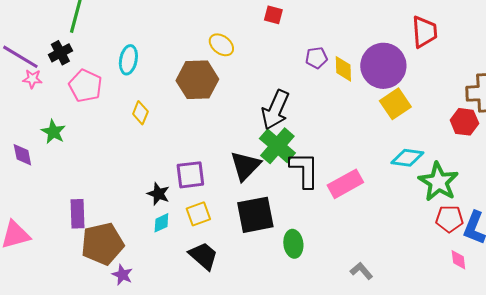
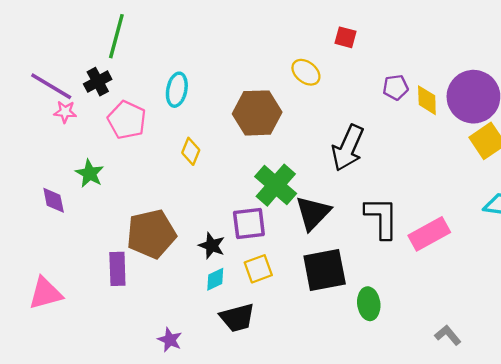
yellow ellipse: (221, 45) -> (306, 72), moved
green cross: (277, 146) -> (276, 185), moved
brown pentagon: (102, 244) -> (151, 234), moved
black trapezoid: (203, 256) -> (237, 318), moved, turned 124

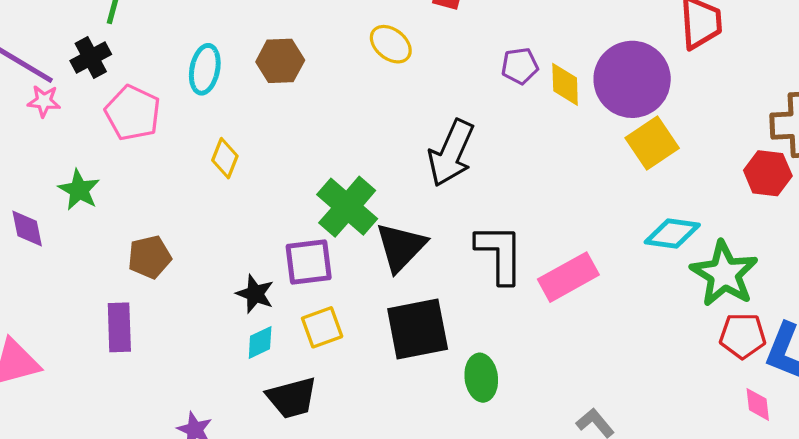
brown hexagon: (257, 113) -> (280, 61), moved, size x0.7
brown pentagon: (151, 234) -> (149, 257), moved, size x0.6

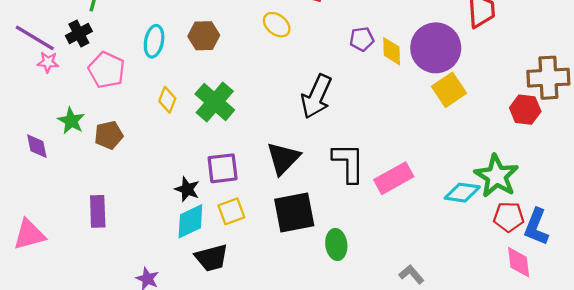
green cross: (347, 207) -> (215, 102), moved
cyan diamond: (672, 234) -> (462, 193), moved
brown pentagon: (149, 257) -> (109, 135), moved
cyan diamond: (260, 342) -> (190, 221), size x1.6
pink diamond: (758, 404) -> (519, 262), size x1.4

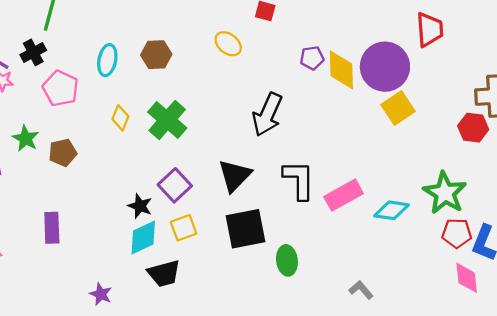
yellow diamond: (392, 51) -> (341, 70), size x1.4
purple square: (223, 168) -> (175, 185), turned -36
cyan diamond: (462, 193) -> (391, 210), moved

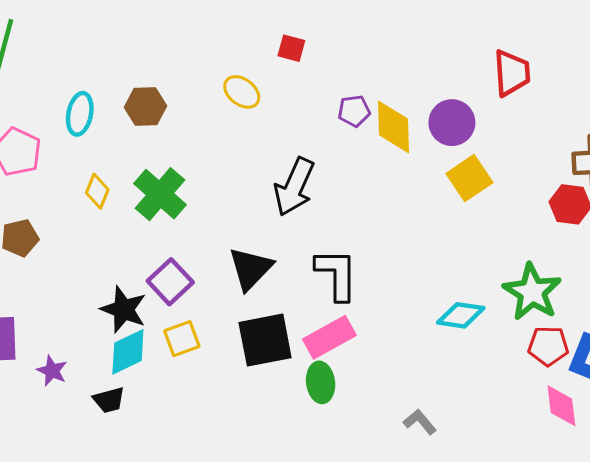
purple circle: (385, 67) -> (452, 123), size x0.7
pink rectangle: (344, 195) -> (329, 337), moved
black star: (140, 206) -> (124, 309), size x1.4
black trapezoid: (164, 273) -> (109, 400), moved, size x0.7
purple star: (101, 294) -> (52, 371), moved

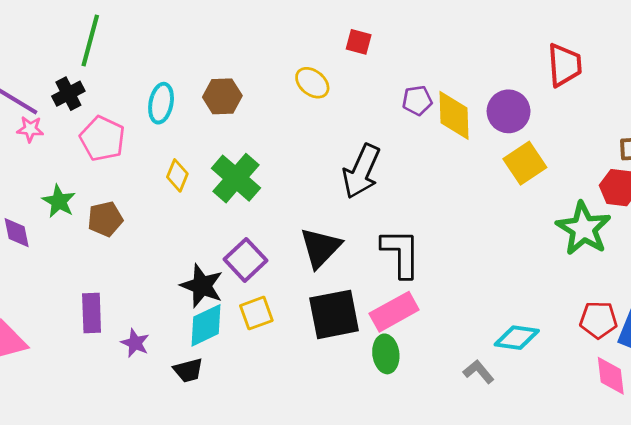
green star: (532, 292) -> (583, 229), moved
cyan diamond: (461, 315) -> (517, 338), moved
gray L-shape: (420, 422) -> (479, 372), moved

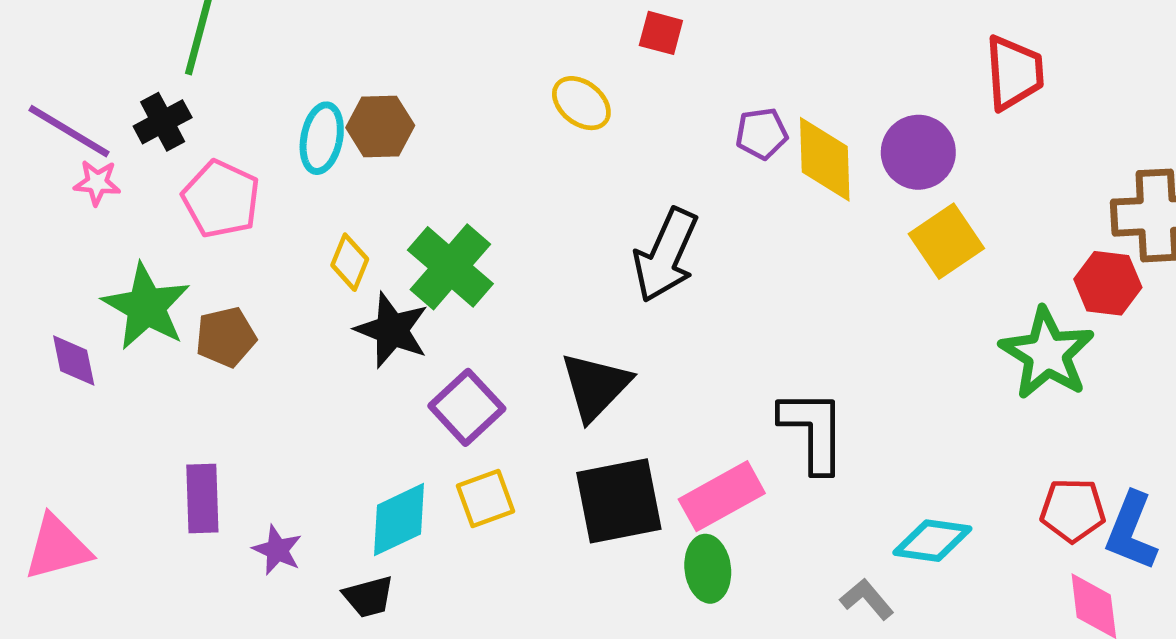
brown hexagon: (222, 96) -> (380, 126), moved
green star: (59, 201) -> (146, 307), size x1.5
black L-shape: (401, 253) -> (813, 431), moved
black star: (202, 286) -> (392, 330), moved

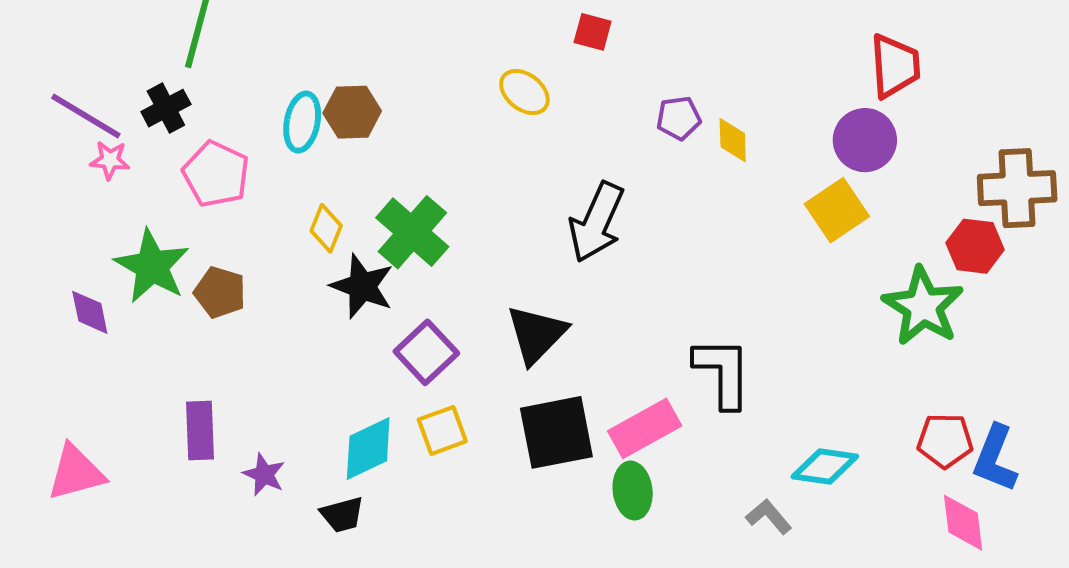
purple circle: (918, 152) -> (865, 140), moved
yellow diamond: (825, 159) -> (733, 140), size x0.6
brown pentagon: (226, 337) -> (220, 292), turned 30

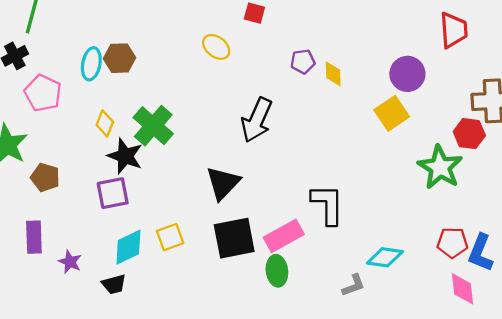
red trapezoid: (895, 66) -> (454, 30), moved
brown pentagon: (220, 292) -> (45, 177), moved
purple square: (426, 352) -> (113, 193), moved, turned 32
gray L-shape: (769, 517) -> (353, 285), turned 110

